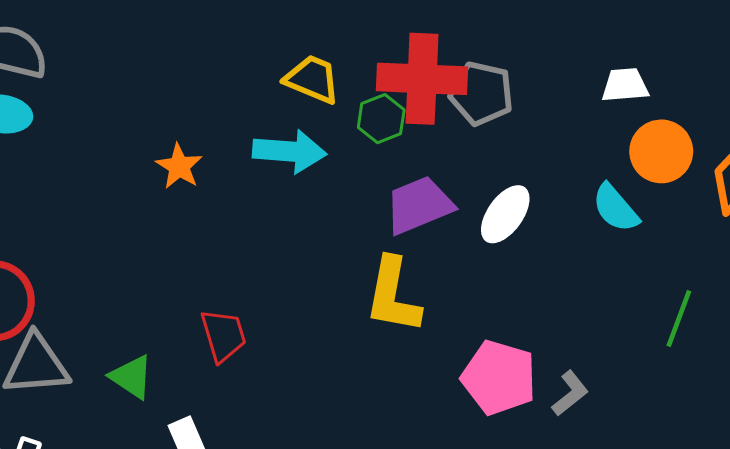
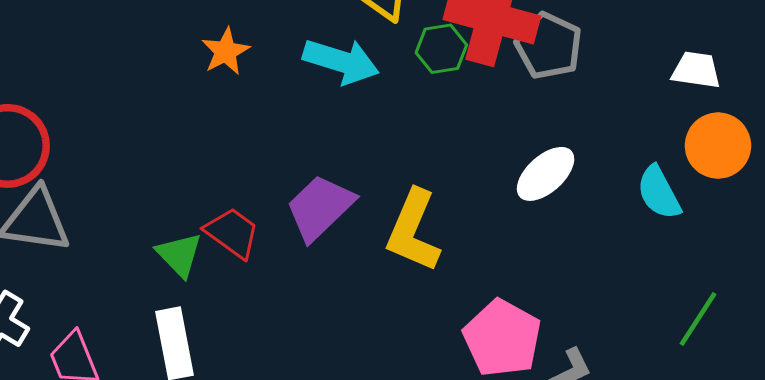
purple trapezoid: (419, 205) -> (320, 207), moved, turned -34
red trapezoid: (223, 335) -> (232, 233), turned -50
green triangle: (132, 377) -> (179, 255), moved

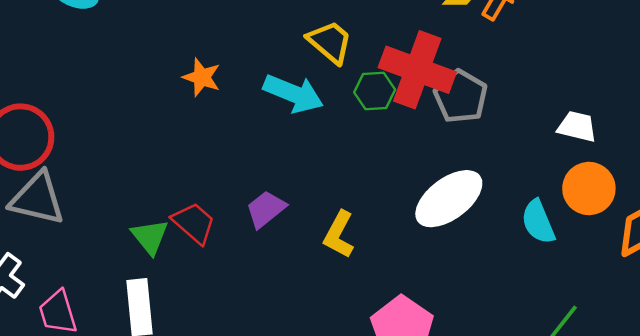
orange star: (226, 51) -> (202, 77), turned -30
white ellipse: (546, 174) -> (449, 199), size x1.4
purple trapezoid: (320, 207) -> (266, 209), size x0.7
yellow L-shape: (413, 231) -> (339, 235), size x0.7

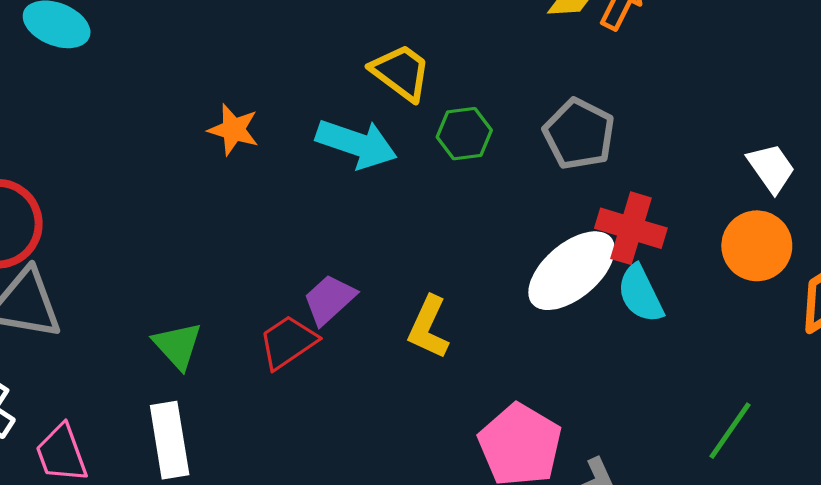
red cross: (417, 70) -> (631, 228), moved, size x0.7
white trapezoid: (577, 127) -> (771, 168), moved, turned 45
cyan semicircle: (538, 222) -> (640, 294), moved
red trapezoid: (194, 223) -> (288, 342), moved, turned -72

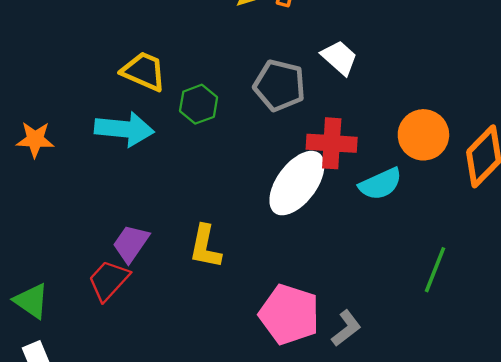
white trapezoid: (771, 168) -> (339, 58), moved
cyan semicircle: (640, 294) -> (380, 184), moved, turned -75

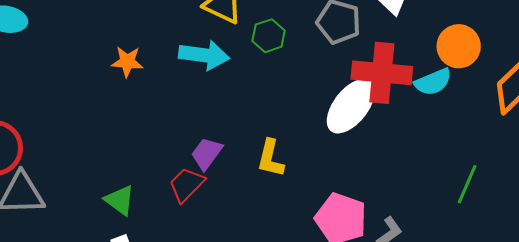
orange circle: (423, 135) -> (459, 46), moved
red cross: (332, 143) -> (382, 73), size x1.4
cyan semicircle: (380, 184) -> (433, 82), moved

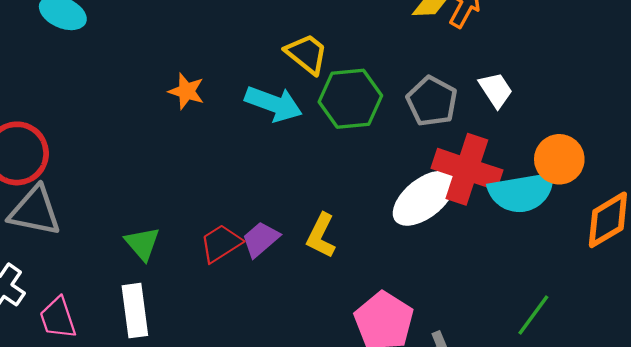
green hexagon: (269, 36) -> (350, 99), size x1.6
cyan semicircle: (433, 82) -> (522, 192), size x1.5
purple trapezoid: (207, 153) -> (261, 239), moved

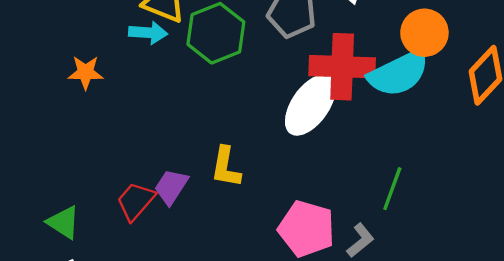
orange star: (186, 91) -> (86, 72), moved
cyan arrow: (274, 104) -> (148, 33), moved, size x0.7
green line: (533, 315) -> (392, 189), moved

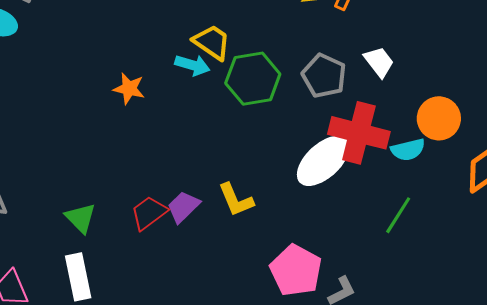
cyan semicircle: (399, 73) -> (408, 150), size x0.6
yellow L-shape: (226, 167) -> (236, 200), turned -45
green line: (392, 189) -> (398, 215), moved

